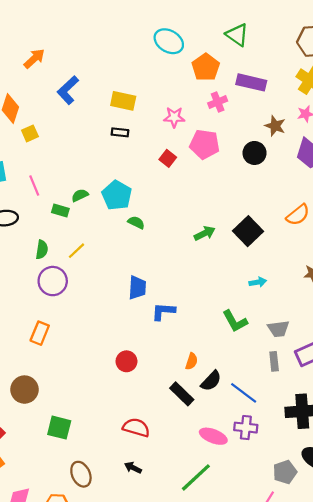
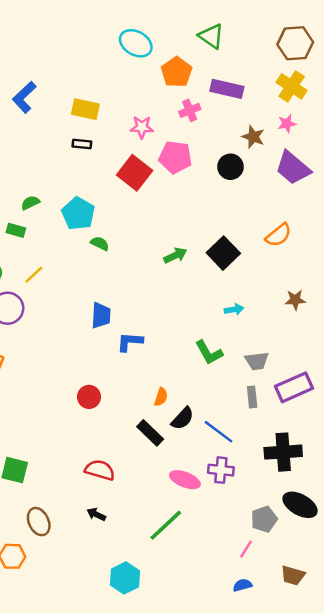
red square: (168, 158) -> (135, 173), size x1.8
green semicircle: (80, 195) -> (30, 203), moved

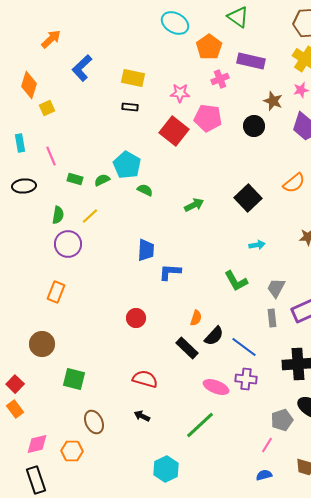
green semicircle: (30, 203) -> (102, 180), moved
green arrow: (175, 255) -> (194, 205), moved
gray trapezoid: (257, 361) -> (276, 288), turned 125

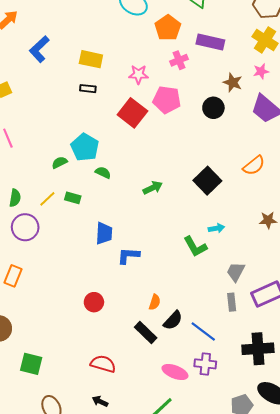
green rectangle: (75, 179) -> (73, 198), moved
green L-shape: (236, 281) -> (195, 246), moved

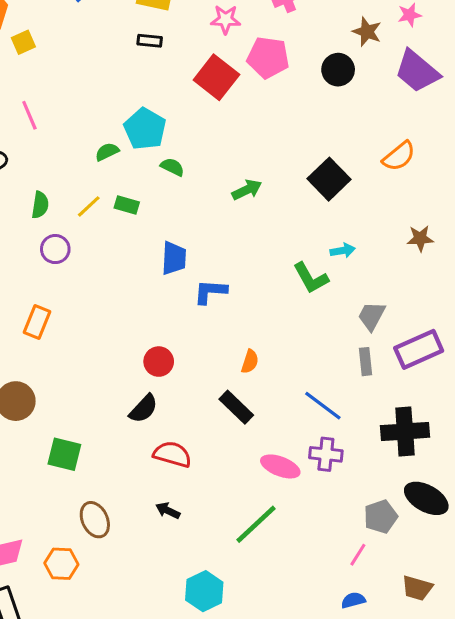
purple circle: (25, 227) -> (55, 249), size x0.7
black semicircle: (173, 320) -> (143, 409), moved

